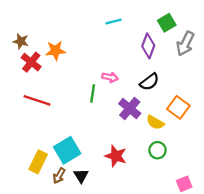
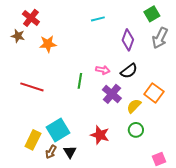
green square: (167, 23) -> (152, 14), moved
red cross: (31, 62) -> (31, 18), moved
pink arrow: (110, 77) -> (103, 70), moved
yellow semicircle: (155, 122) -> (134, 106), turned 105

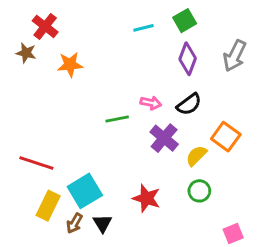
green square: (152, 14) -> (185, 21), moved
green line: (80, 81) -> (117, 119), turned 70
red line: (32, 87) -> (36, 163), moved

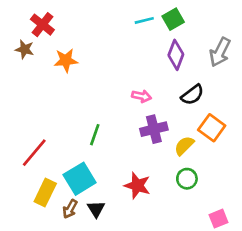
cyan line: (144, 28) -> (144, 20), moved
black semicircle: (189, 104) -> (192, 95), moved
green line: (117, 119) -> (95, 135), moved, turned -60
purple cross: (164, 138) -> (154, 129), turned 36
red line: (36, 163) -> (34, 153), turned -68

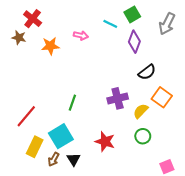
cyan line: (144, 20) -> (110, 24), moved, turned 40
gray arrow: (220, 52) -> (167, 24), moved
pink arrow: (141, 96) -> (81, 35), moved

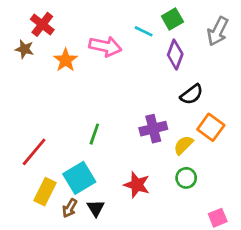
pink arrow: (81, 35) -> (105, 46), size x1.6
orange star: (50, 46) -> (66, 60), turned -30

